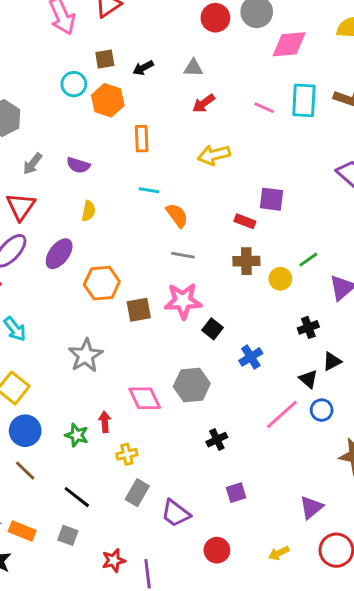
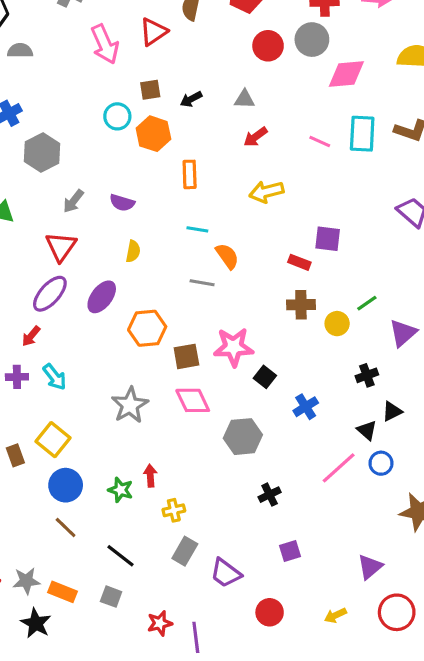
gray line: (183, 255) -> (202, 283), moved
pink diamond: (145, 398) -> (193, 400), moved

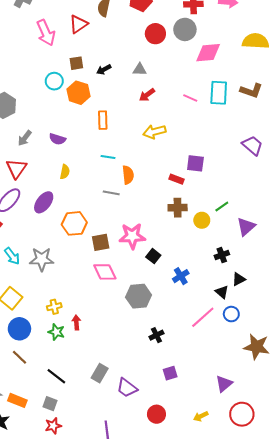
orange semicircle: (227, 256) -> (128, 175), turned 30
gray star: (130, 405) -> (42, 259), moved, turned 30
yellow cross: (174, 510) -> (54, 307), moved
red star: (160, 623) -> (53, 426), moved

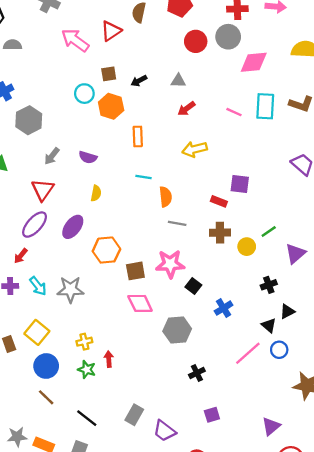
pink arrow: (46, 33) -> (75, 40), turned 150
gray line: (111, 193) -> (177, 223), moved

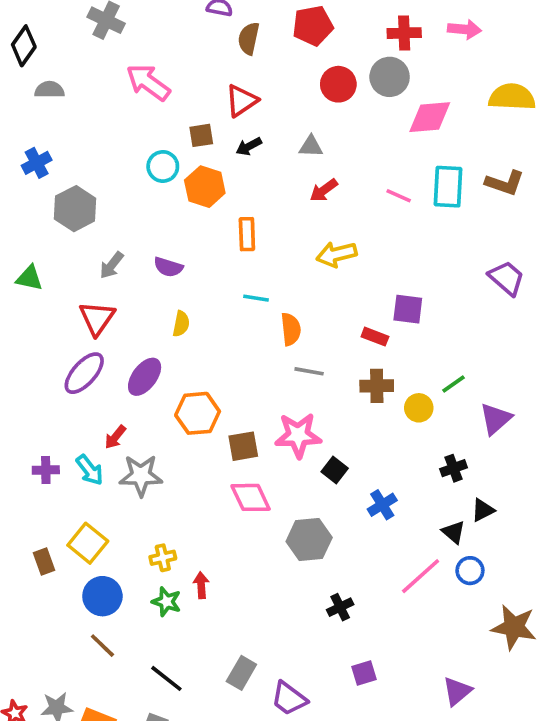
red triangle: (111, 31) -> (241, 101), moved
red arrow: (21, 256) -> (115, 437), moved

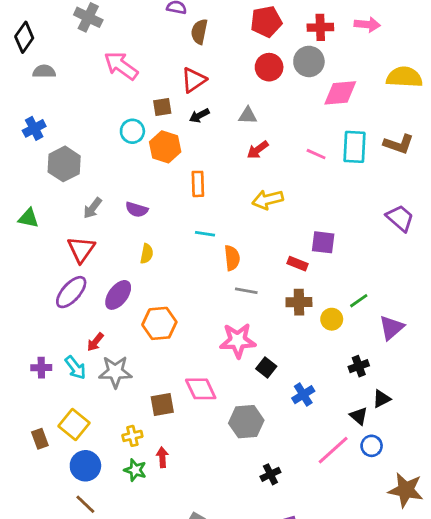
red pentagon: (313, 26) -> (266, 22), moved
brown square: (243, 446) -> (162, 405), moved

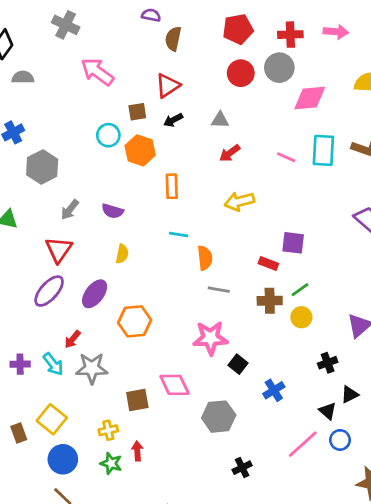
green line: (359, 301) -> (300, 290), moved

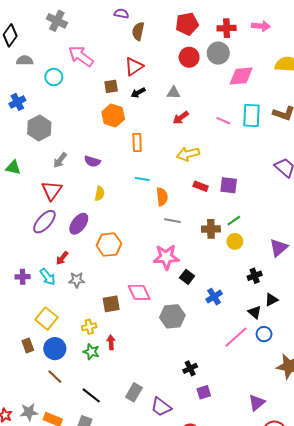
cyan circle: (108, 135) -> (54, 77), moved
red rectangle: (268, 263) -> (201, 186), moved
gray star: (92, 368) -> (77, 280), size x0.7
brown rectangle: (19, 433) -> (28, 345), moved
black cross: (242, 468) -> (190, 368), moved

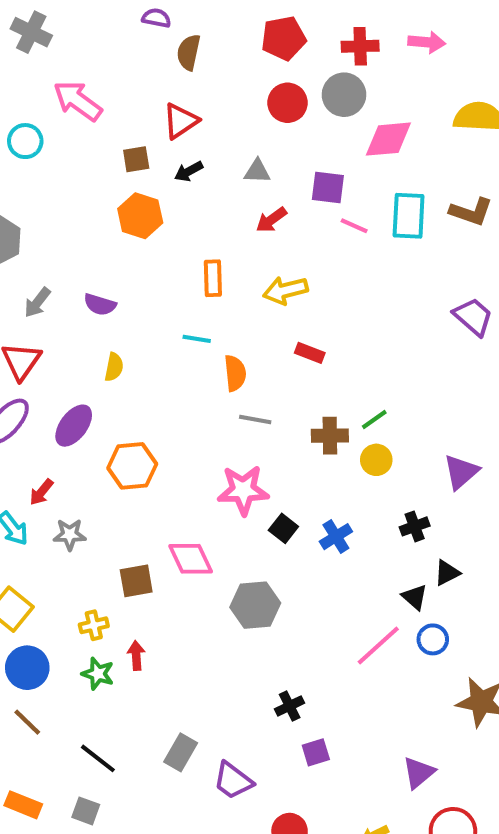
orange rectangle: (137, 143) -> (213, 278), moved
purple square: (229, 185) -> (328, 187), moved
blue cross: (214, 297) -> (336, 537), moved

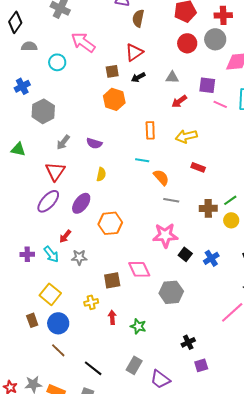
orange semicircle: (235, 373) -> (161, 177), turned -36
green star: (98, 674) -> (138, 326), moved

